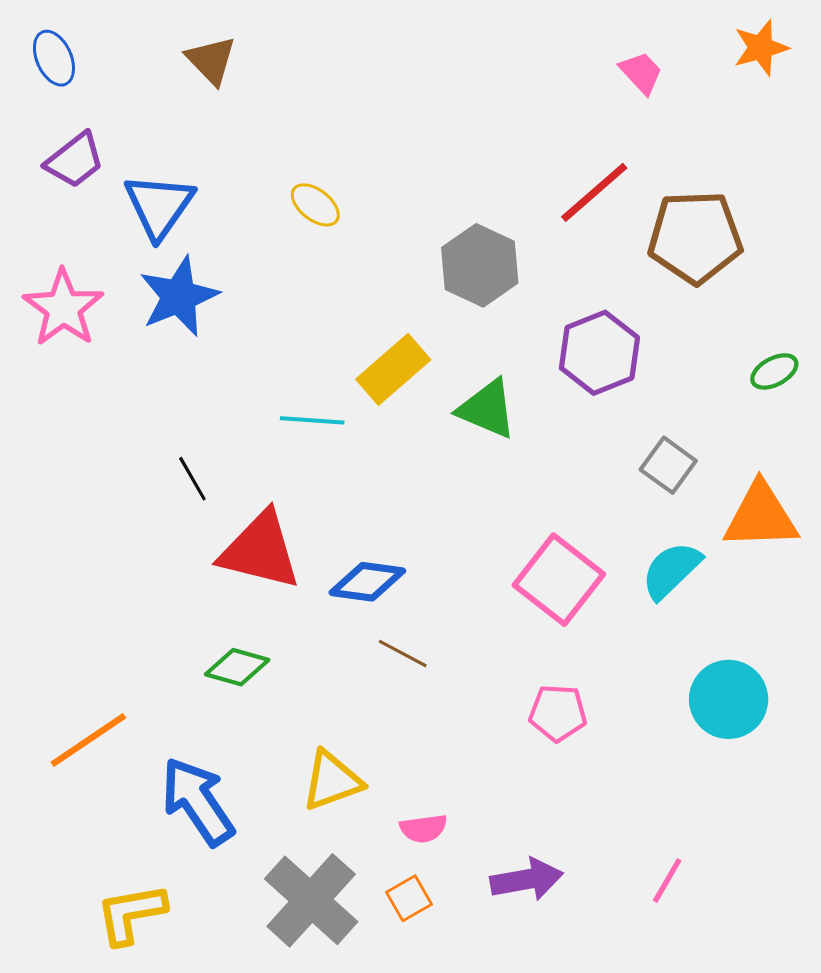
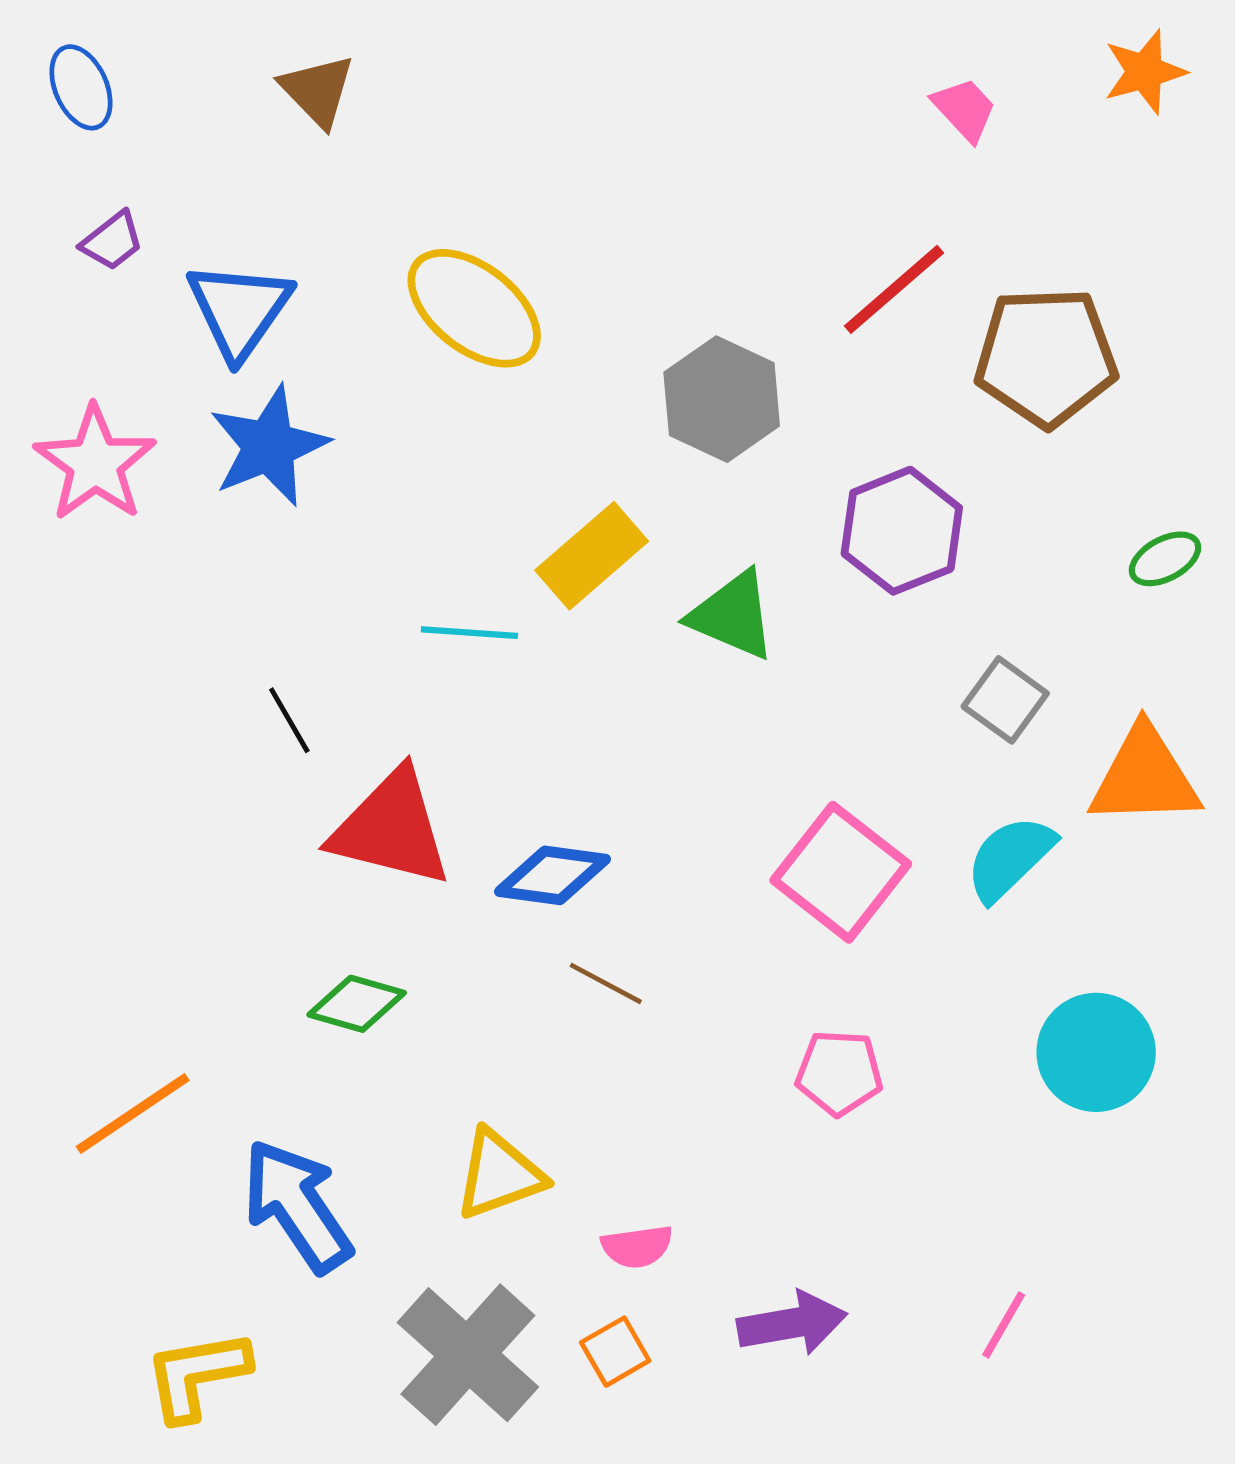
purple trapezoid: (75, 160) -> (112, 241), size x0.7
yellow ellipse: (315, 205) -> (474, 308), size x1.8

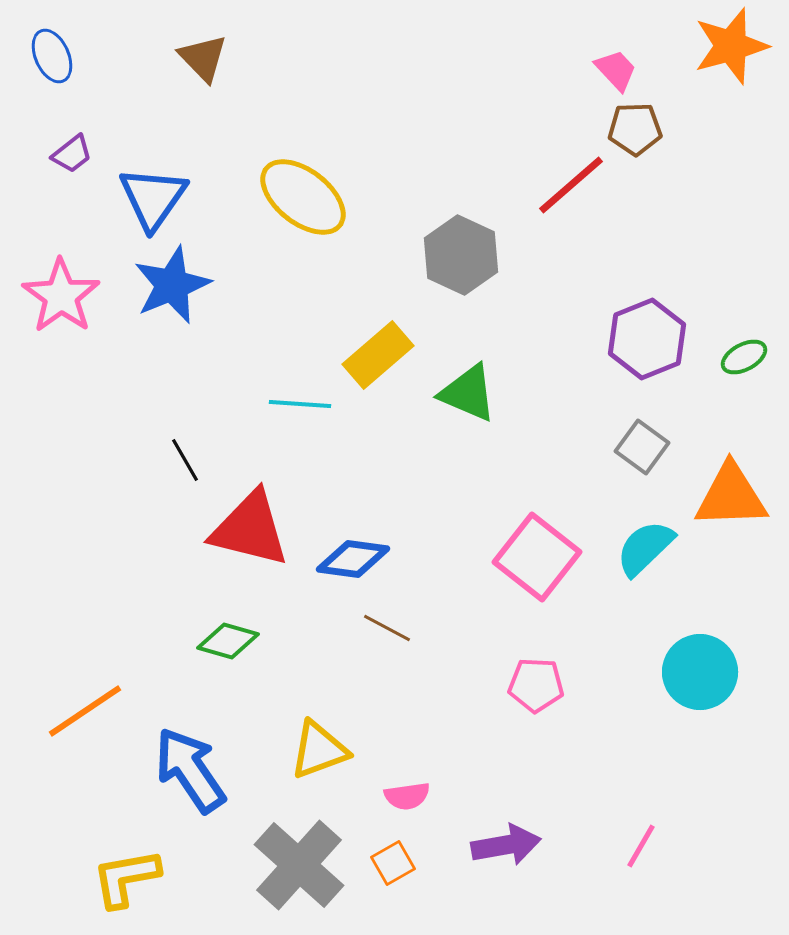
orange star: (1145, 72) -> (731, 46), size x1.4
brown pentagon: (1046, 357) -> (635, 129), moved, size x0.6
purple hexagon: (902, 531) -> (647, 339), moved

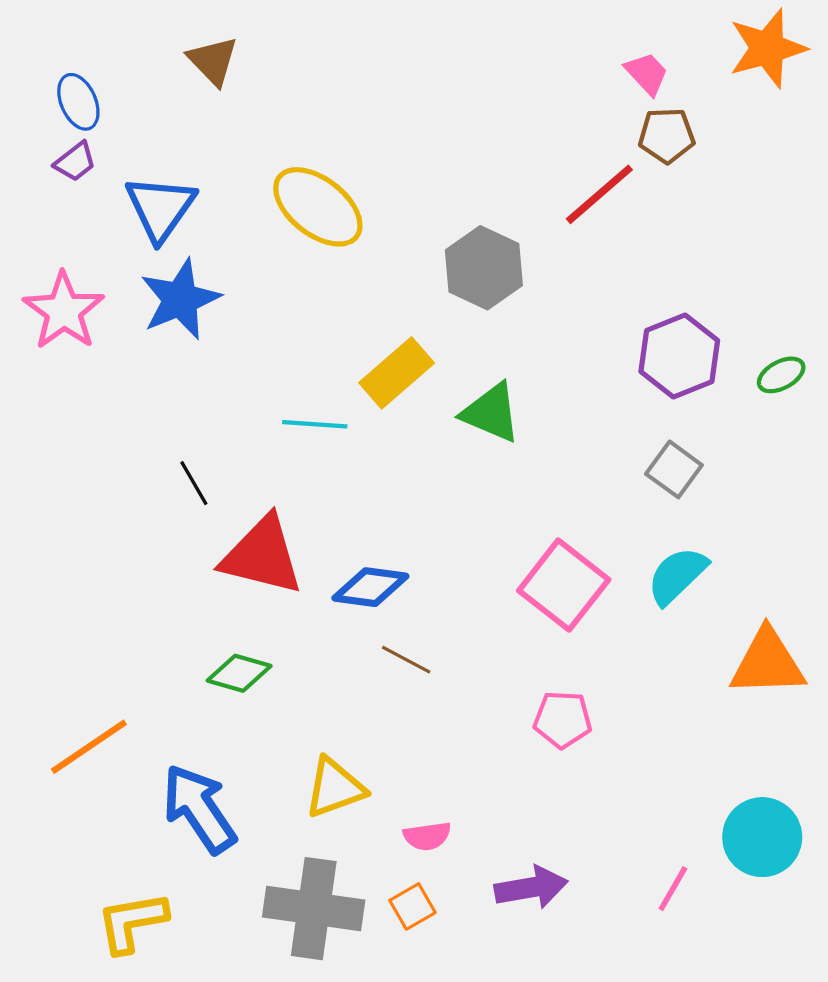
blue ellipse: (52, 56) -> (78, 102), moved
orange triangle: (731, 496) -> (767, 663), moved
cyan circle: (700, 672) -> (762, 837), moved
gray cross: (299, 865) -> (314, 909), turned -34

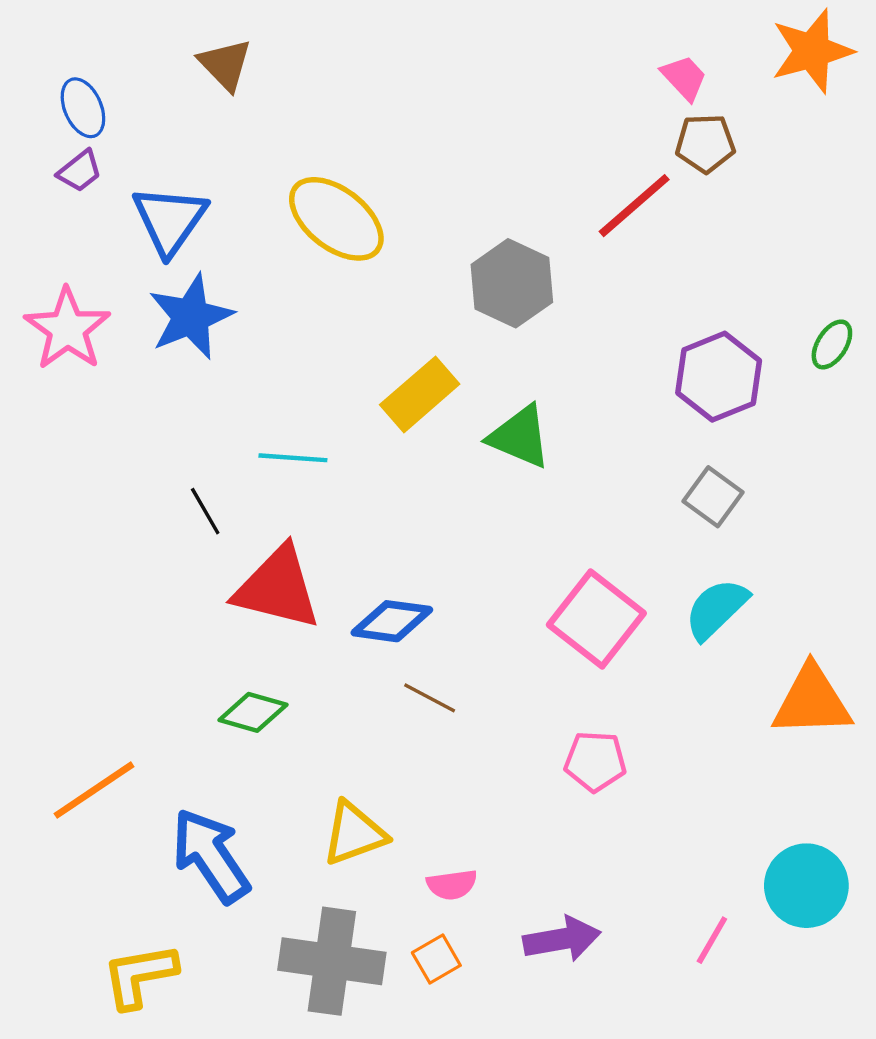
green ellipse: (781, 375) -> (832, 344), moved, turned -30
cyan line: (315, 424) -> (293, 458), moved

